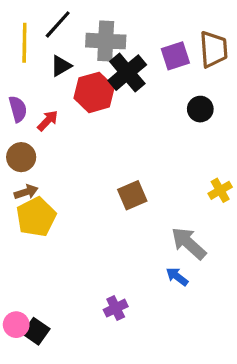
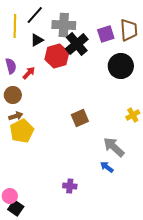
black circle: (200, 109) -> (121, 66), size x1.6
purple cross: (116, 308) -> (70, 186), turned 32
black square: (36, 331) -> (16, 208), moved

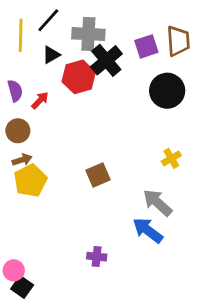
yellow cross: (133, 115) -> (171, 158), moved
brown square: (80, 118) -> (98, 175), moved
blue arrow: (107, 167) -> (148, 230), size x1.6

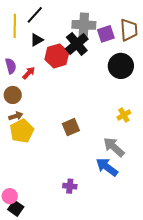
gray cross: (88, 34) -> (84, 25), moved

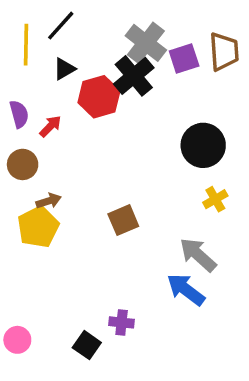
gray cross: (84, 25) -> (146, 43), turned 35
black circle: (121, 66) -> (203, 145), moved
brown arrow: (16, 116) -> (49, 201), moved
black square: (16, 208) -> (87, 345), moved

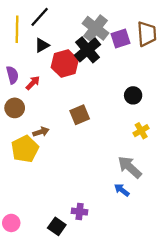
black circle: (203, 145) -> (133, 95), size x0.6
brown arrow: (49, 201) -> (41, 132), moved
brown square: (123, 220) -> (80, 115), moved
blue arrow: (186, 289) -> (122, 190), size x0.6

